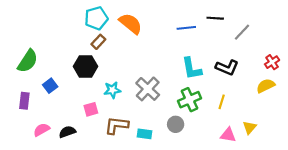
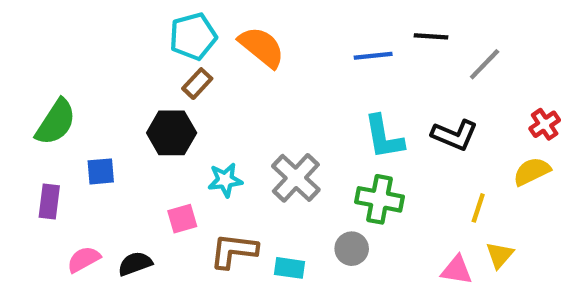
blue square: (50, 86) -> (101, 171), turned 32
green cross: (190, 100) -> (380, 199), turned 35
yellow line: (222, 102) -> (478, 208), moved

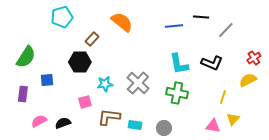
cyan pentagon: (193, 36) -> (62, 17), moved
gray circle: (352, 249) -> (164, 128), moved

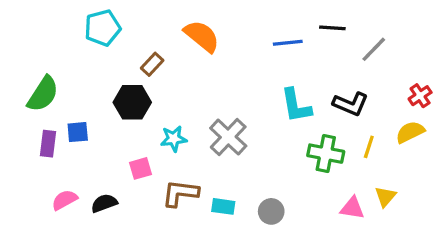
green cross: (177, 93) -> (326, 154), moved
purple rectangle: (23, 94) -> (48, 144), moved
yellow line: (223, 97) -> (369, 147), moved

